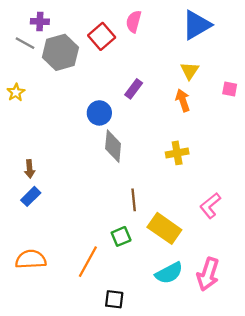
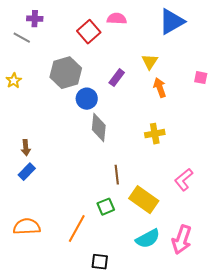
pink semicircle: (134, 22) -> (117, 19), turned 78
gray hexagon: (60, 52) -> (66, 73), moved
yellow triangle: (190, 71) -> (150, 62), moved

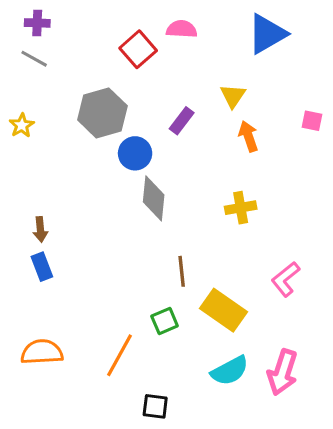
purple cross: (35, 19) -> (37, 23), moved
blue rectangle: (27, 172) -> (42, 267), turned -66

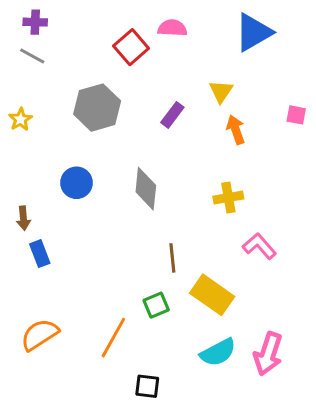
blue circle: (135, 153) -> (77, 183), moved
brown arrow: (40, 229) -> (23, 218), moved
pink L-shape: (286, 279) -> (259, 246), moved, turned 88
orange semicircle: (42, 352) -> (40, 335), turned -30

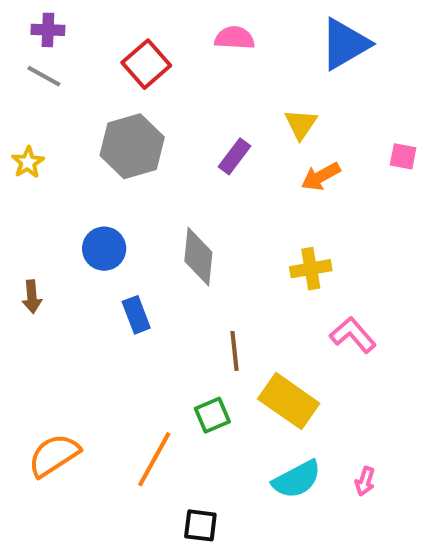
red square: (131, 47) -> (146, 64), moved
orange arrow: (236, 130) -> (321, 176), turned -100
blue rectangle: (40, 254) -> (136, 315), moved
pink arrow: (268, 354) -> (365, 481), size x0.5

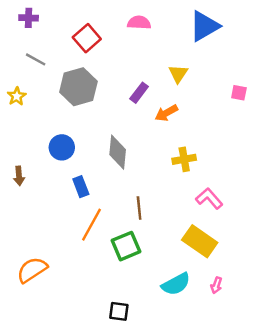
gray line: (44, 76) -> (36, 59), moved
orange arrow: (321, 176) -> (166, 113), moved
yellow rectangle: (289, 401) -> (200, 241), moved
green square: (212, 415) -> (126, 246), size x1.4
orange line: (154, 459) -> (92, 225), moved

